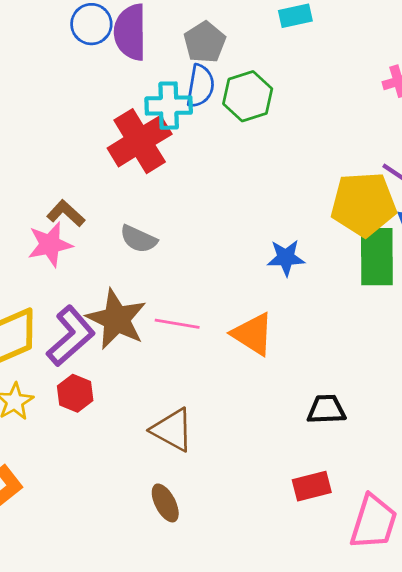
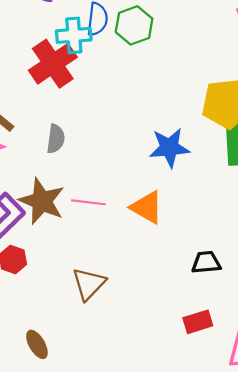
gray semicircle: (139, 239) -> (56, 139), turned -104
blue star: (286, 258) -> (169, 148), size x1.4
brown triangle: (172, 430) -> (89, 284), turned 48
brown ellipse: (165, 503) -> (37, 344), moved

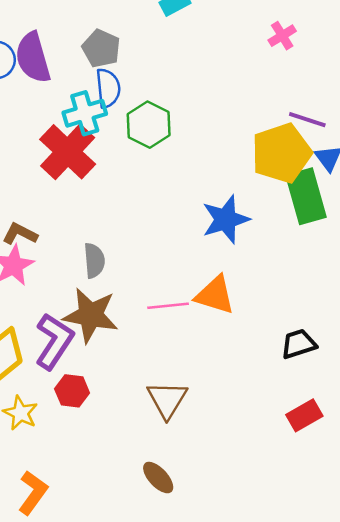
green hexagon: (134, 25) -> (149, 125), moved
gray semicircle: (56, 139) -> (94, 261), moved
pink line: (88, 202) -> (168, 306), moved
brown ellipse: (37, 344) -> (158, 478), moved

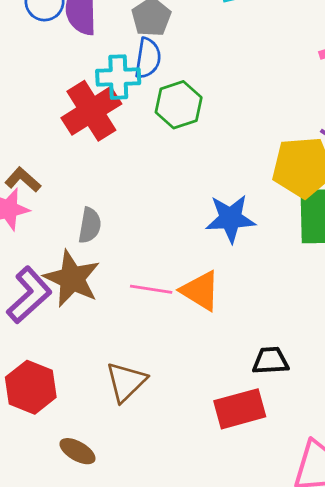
red hexagon: (72, 391) -> (31, 387), moved, size x1.5
red rectangle: (304, 415) -> (240, 409), moved, size x1.4
brown ellipse: (158, 478) -> (77, 451), moved, turned -32

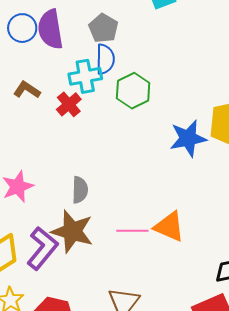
red cross: (91, 111) -> (69, 104), size x0.6
brown L-shape: (23, 180) -> (27, 90), moved
blue star: (230, 219) -> (188, 138), moved

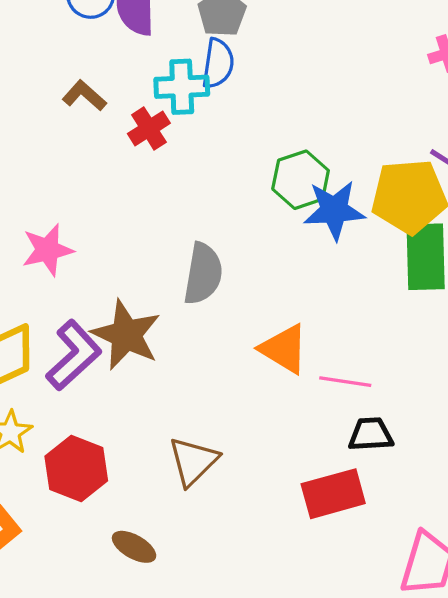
green hexagon: (133, 91) -> (301, 180), moved
gray semicircle: (80, 190) -> (203, 274), moved, size x1.4
pink line: (132, 231) -> (345, 382), moved

